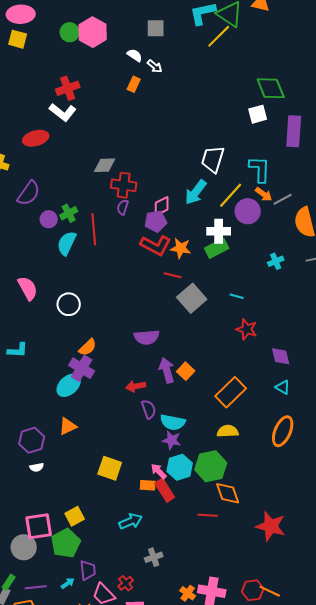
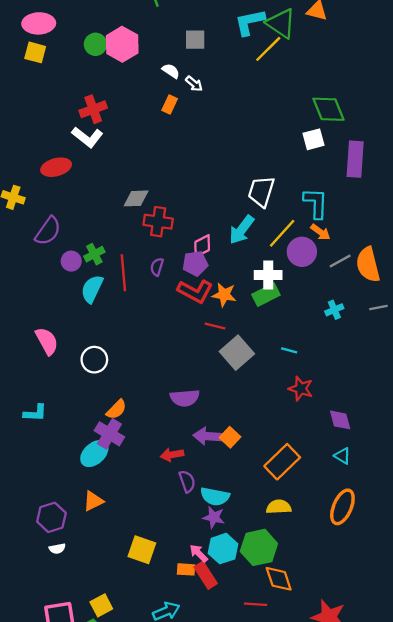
gray line: (283, 199) -> (340, 261), moved
purple semicircle: (123, 207) -> (157, 267), moved
purple arrow: (167, 370) -> (208, 436), turned -70

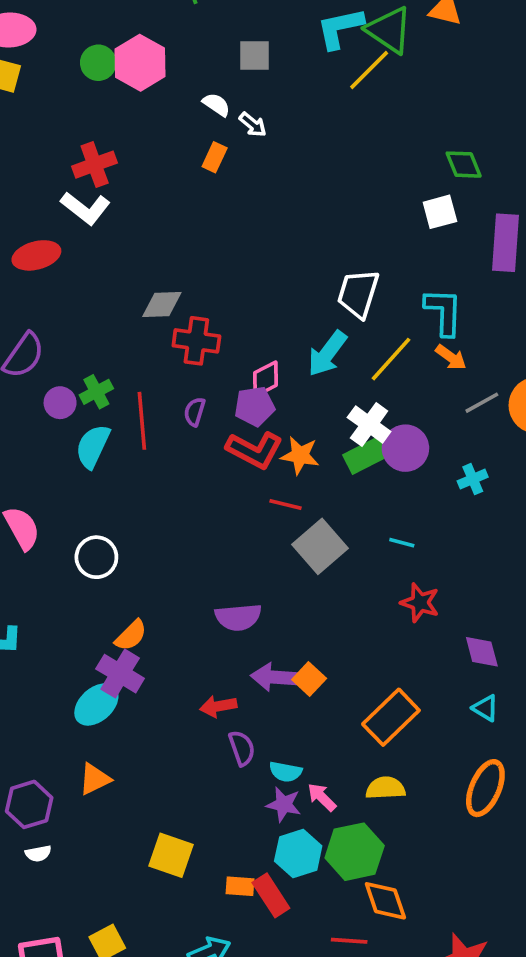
green diamond: (329, 109) -> (464, 165), size x0.7
purple circle: (302, 252) -> (405, 448), moved
white cross: (268, 275) -> (369, 424), turned 36
cyan semicircle: (215, 496) -> (285, 772), size x0.7
pink arrow: (199, 553) -> (322, 797), moved

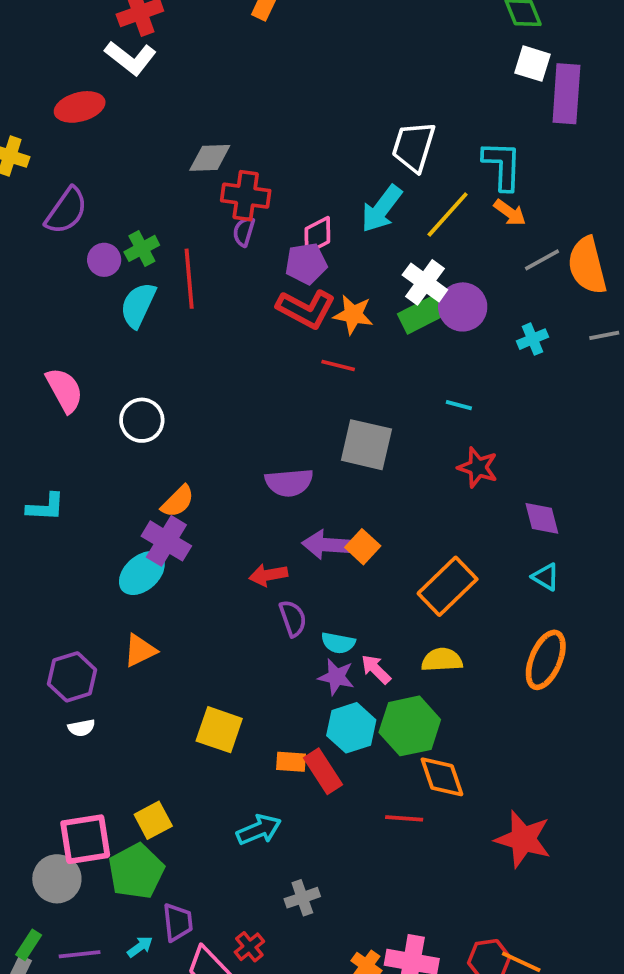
white square: (440, 212) -> (533, 64), moved, turned 32
purple semicircle: (195, 412) -> (244, 231), moved
gray square: (320, 546) -> (366, 445), moved, turned -36

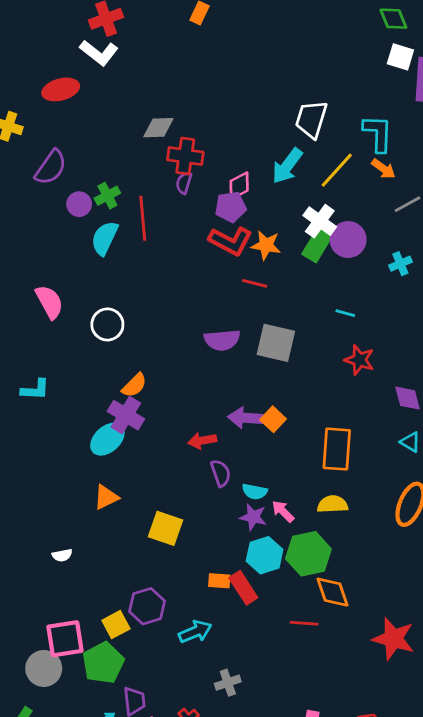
green rectangle: (421, 315) -> (317, 245), turned -32
purple semicircle: (289, 482) -> (222, 340), moved
orange rectangle: (448, 586) -> (337, 449), turned -42
purple hexagon: (72, 677) -> (147, 606), moved
yellow square: (219, 730) -> (165, 528), moved

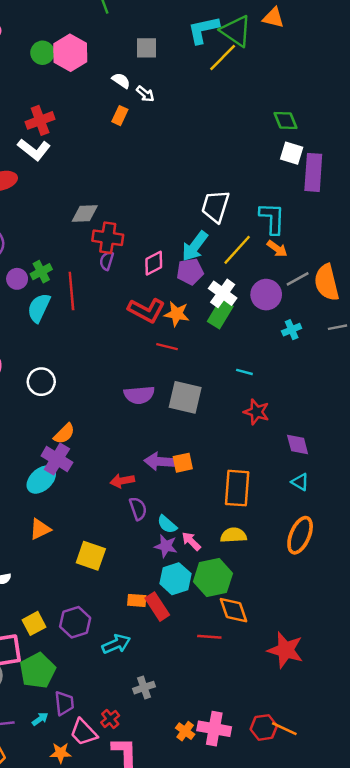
purple pentagon: (231, 207) -> (190, 272), moved
purple circle: (348, 240) -> (266, 295), moved
orange square: (273, 419) -> (183, 463), turned 35
cyan semicircle: (255, 492) -> (167, 524), turned 30
yellow square: (116, 625) -> (34, 623), moved

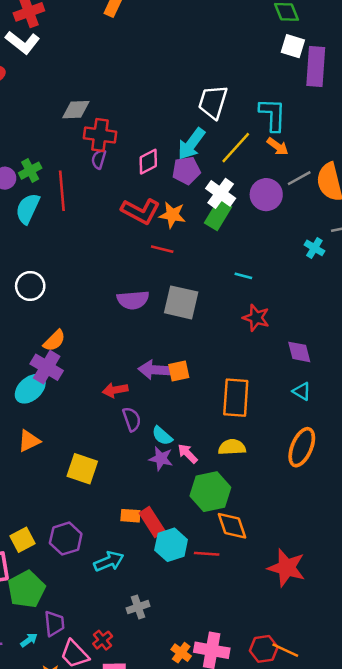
cyan cross: (292, 330) -> (314, 248), moved, turned -36
cyan hexagon: (175, 579) -> (171, 545), moved

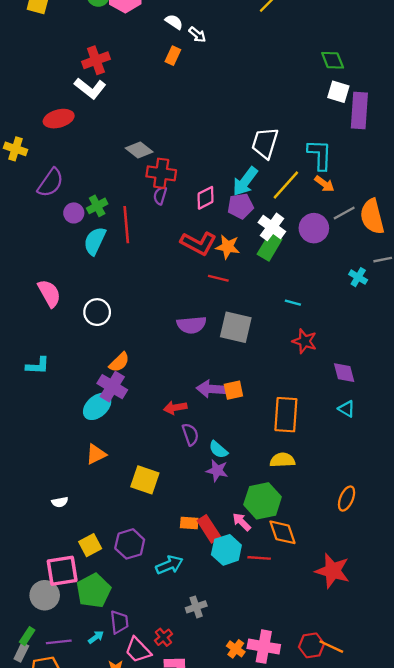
gray diamond: (76, 110) -> (139, 150), turned 40
orange ellipse: (302, 447) -> (347, 499), moved, size x0.7
pink arrow: (188, 453) -> (242, 522), moved

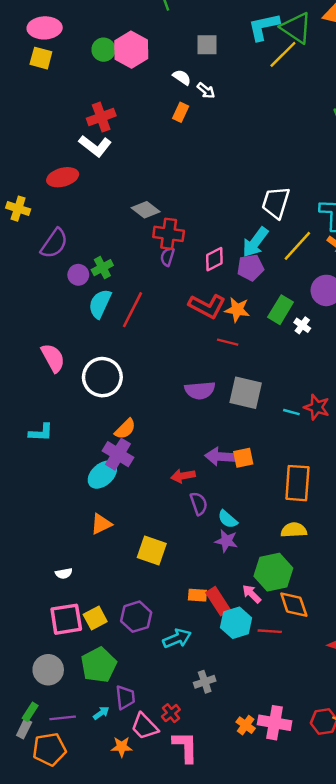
red line: (126, 225) -> (132, 310), moved, turned 32
white cross: (272, 227) -> (302, 325), moved, size x0.6
cyan line: (293, 303) -> (291, 412), moved
white circle: (97, 312) -> (102, 377), size x1.4
pink square: (62, 571) -> (66, 619), moved

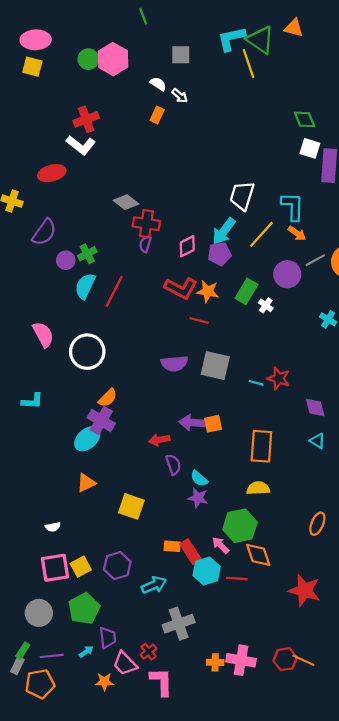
yellow line: (283, 54) -> (249, 63), turned -64
gray cross: (205, 682) -> (179, 624), size x1.6
orange cross: (246, 725) -> (215, 662), turned -35

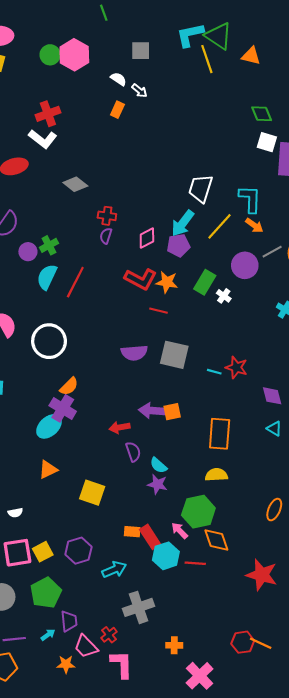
orange triangle: (294, 28) -> (251, 56), moved
gray diamond: (126, 202) -> (75, 184), moved
red cross: (146, 224) -> (107, 216), size x0.7
pink cross: (241, 660) -> (200, 676), moved, turned 36

